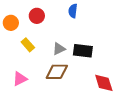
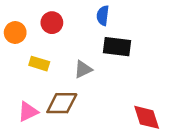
yellow rectangle: (28, 45) -> (39, 64), turned -32
black rectangle: (83, 51) -> (117, 47), moved
brown diamond: (57, 72) -> (62, 103), moved

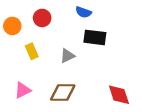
blue semicircle: (103, 16) -> (83, 12), turned -77
yellow rectangle: (39, 64) -> (32, 51), turned 49
brown diamond: (62, 103) -> (63, 92), moved

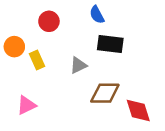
blue semicircle: (83, 12) -> (97, 15), turned 42
orange circle: (12, 26) -> (14, 47), moved
brown diamond: (63, 92) -> (105, 93), moved

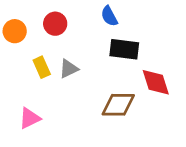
orange circle: (14, 47) -> (15, 31), moved
gray triangle: (78, 65) -> (69, 69), moved
red diamond: (138, 111) -> (156, 82), moved

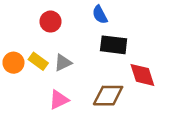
orange circle: (15, 31) -> (13, 63), moved
yellow rectangle: (42, 67) -> (38, 61), turned -30
pink triangle: (30, 118) -> (59, 100), moved

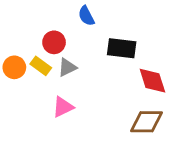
blue semicircle: (100, 15) -> (86, 16), moved
red circle: (50, 22) -> (54, 42), moved
brown diamond: (108, 96) -> (147, 122), moved

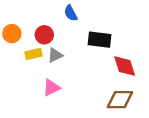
yellow rectangle: (41, 66) -> (33, 54), turned -49
orange circle: (14, 67) -> (12, 34), moved

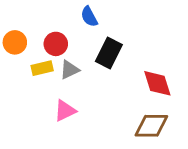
black rectangle: (99, 40) -> (109, 53), moved, turned -70

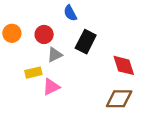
yellow rectangle: (42, 68) -> (33, 73), moved

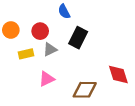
red diamond: (124, 65) -> (118, 75), moved
yellow rectangle: (33, 73) -> (26, 54), moved
brown diamond: (119, 99) -> (85, 90), moved

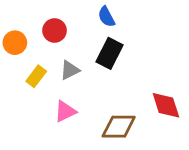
blue semicircle: (64, 12) -> (106, 17), moved
red circle: (40, 31) -> (55, 30), moved
yellow rectangle: (26, 54) -> (36, 76), turned -40

